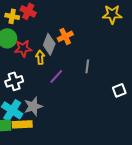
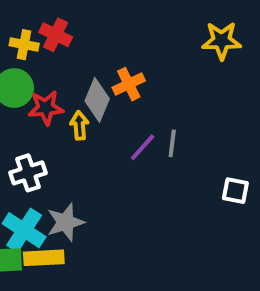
purple line: (56, 76) -> (143, 147), moved
white square: (119, 90) -> (235, 191), turned 32

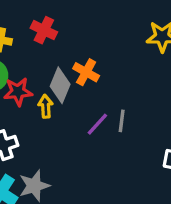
red cross: (56, 35) -> (44, 30), moved
orange cross: (129, 84) -> (86, 72), turned -35

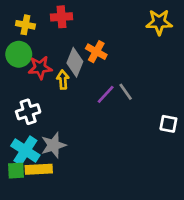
red cross: (44, 30) -> (62, 17), turned -30
gray line: (122, 121) -> (126, 92), turned -42

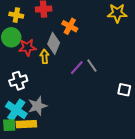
orange cross: (96, 52) -> (70, 26), moved

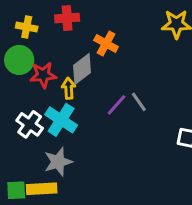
gray diamond: (54, 43) -> (82, 69), turned 30
white cross: (18, 81) -> (30, 124), turned -36
cyan cross: (16, 110) -> (61, 120), moved

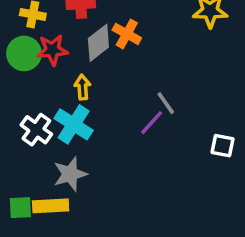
gray diamond: (82, 69) -> (98, 43), moved
red star: (43, 75) -> (52, 50), moved
purple line: (117, 105) -> (152, 123), moved

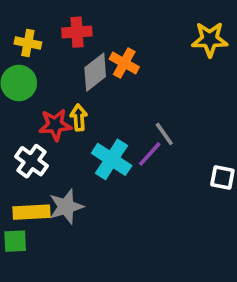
red star: (52, 50) -> (55, 125), moved
cyan cross: (74, 124) -> (112, 159), moved
yellow rectangle: (51, 206) -> (32, 212), moved

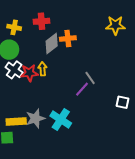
orange cross: (124, 63) -> (68, 38), turned -35
cyan cross: (112, 159) -> (61, 119), moved
white cross: (32, 161) -> (14, 70), moved

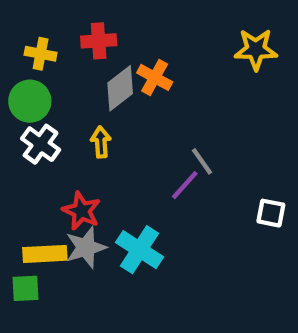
orange cross: (68, 38) -> (155, 77), turned 35
red star: (29, 73) -> (81, 211), moved, turned 30

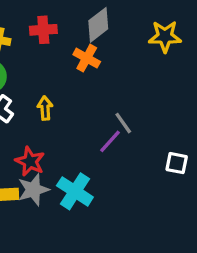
gray diamond: (120, 88) -> (98, 25), moved

